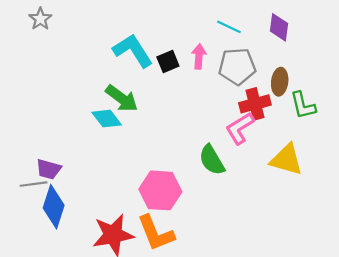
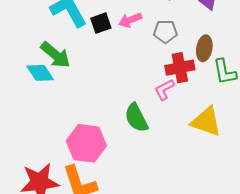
pink arrow: (199, 56) -> (130, 20), turned -120
gray pentagon: (237, 66) -> (165, 32), size x0.7
pink L-shape: (240, 128) -> (164, 90), size x0.7

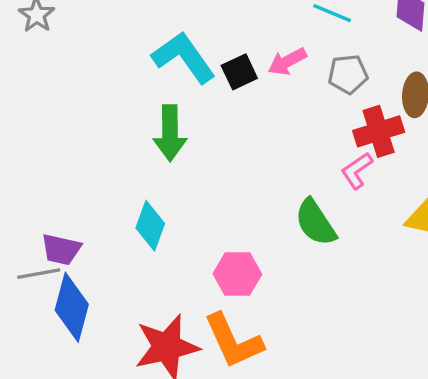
green arrow: (55, 55) -> (170, 133), turned 56
cyan diamond: (40, 73) -> (150, 226), moved, turned 60
pink hexagon: (86, 143) -> (237, 274), size x0.7

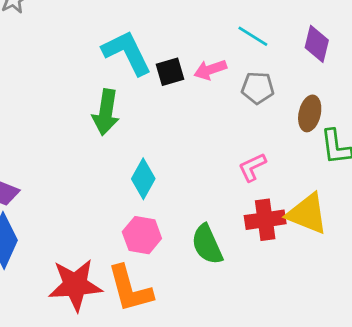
red cross: (379, 131) -> (265, 220), moved
green semicircle: (315, 222) -> (207, 244), moved
cyan diamond: (150, 226) -> (143, 179), moved

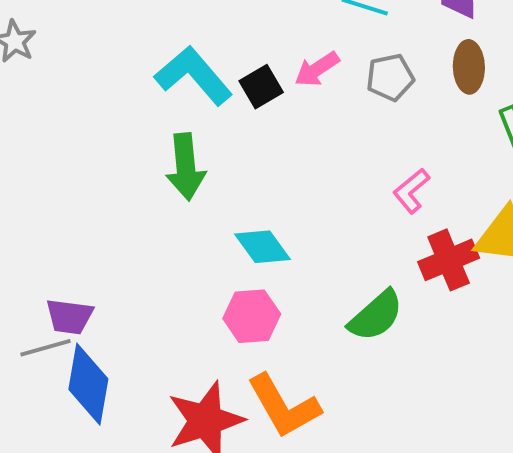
brown ellipse: (310, 113) -> (469, 67), moved
cyan diamond: (143, 179) -> (262, 247), turned -51
pink hexagon: (142, 235) -> (252, 316), moved
green semicircle: (207, 244) -> (376, 316), turned -93

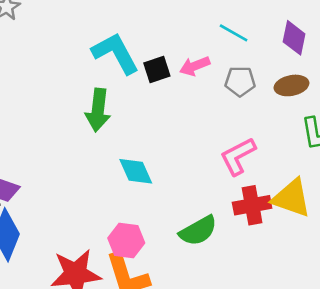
brown ellipse: (469, 67) -> (291, 85), turned 68
pink L-shape: (411, 191) -> (238, 156), size x1.4
pink hexagon: (252, 316) -> (126, 240), moved

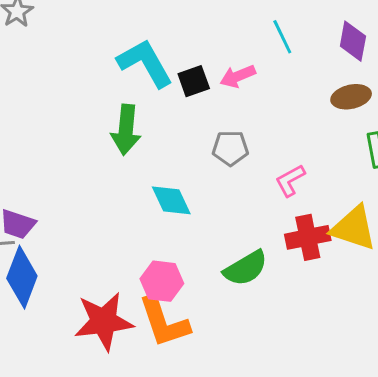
cyan line: (234, 33) -> (282, 37), turned 36
gray pentagon: (240, 81) -> (230, 148), moved
pink L-shape: (238, 156) -> (290, 180), size x0.7

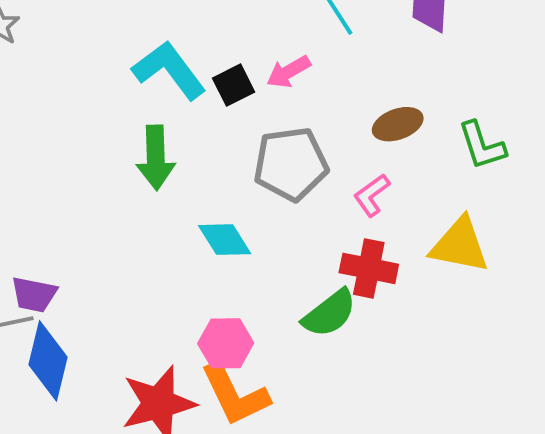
brown ellipse: (351, 97) -> (398, 124), moved
gray pentagon: (230, 148) -> (291, 164), size x1.6
red cross: (308, 237) -> (369, 268), moved, turned 30

